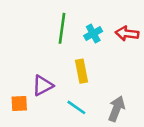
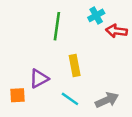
cyan cross: (93, 34) -> (96, 15), moved
gray arrow: (117, 109) -> (107, 100), turned 45

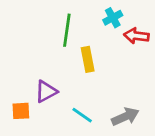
yellow rectangle: (75, 65) -> (88, 59), moved

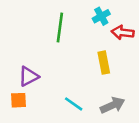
yellow rectangle: (88, 59) -> (104, 63), moved
purple triangle: (46, 91) -> (29, 76), moved

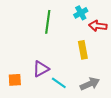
purple triangle: (29, 76) -> (41, 69), moved

